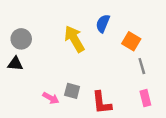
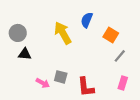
black triangle: (15, 64) -> (25, 54), moved
gray line: (142, 66) -> (120, 56), turned 56
pink rectangle: (145, 98) -> (123, 83), turned 32

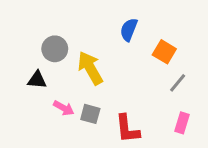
gray circle: (18, 33) -> (55, 49), moved
yellow arrow: (63, 33) -> (90, 68), moved
pink arrow: (43, 83) -> (64, 108), moved

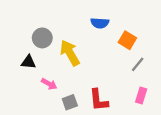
blue semicircle: (129, 30) -> (100, 23), turned -108
gray square: (90, 114) -> (70, 102), moved, turned -35

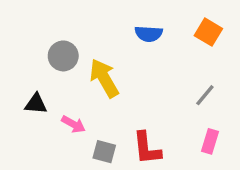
orange square: (127, 40) -> (208, 32), moved
black triangle: (28, 62) -> (36, 104), moved
gray square: (70, 102) -> (104, 152), turned 35

